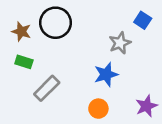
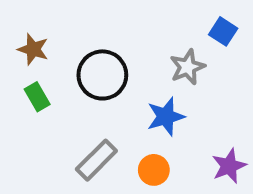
black circle: (56, 23) -> (102, 75), moved
green rectangle: (24, 62) -> (37, 97), turned 42
gray rectangle: (47, 88) -> (96, 160), moved

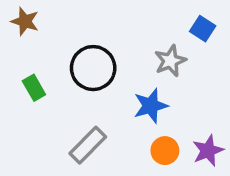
brown star: (33, 49) -> (25, 21), moved
orange circle: (154, 170) -> (165, 151), moved

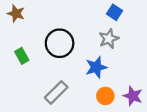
blue square: (203, 29) -> (115, 12), moved
purple star: (208, 151) -> (133, 96), turned -30

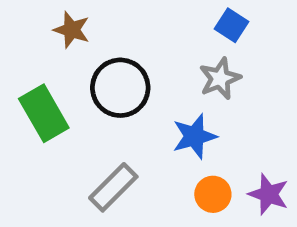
brown star: (16, 13) -> (72, 30), moved
green rectangle: (22, 56) -> (44, 113), size x1.6

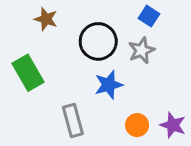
black circle: (120, 88) -> (98, 41), moved
blue star: (194, 136) -> (109, 85), moved
gray rectangle: (113, 187) -> (73, 121), turned -60

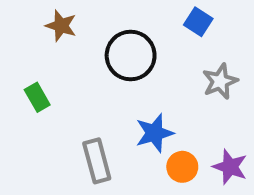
gray star: (142, 50) -> (220, 81), moved
green rectangle: (28, 73) -> (37, 97), size x0.6
blue star: (109, 85) -> (154, 133), moved

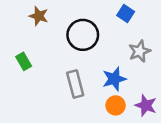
blue star: (154, 133) -> (114, 79), moved
gray rectangle: (97, 161) -> (75, 84), moved

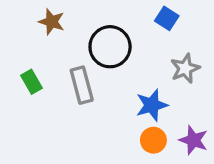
gray rectangle: (75, 84) -> (82, 85), moved

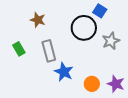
brown star: (52, 22) -> (38, 20), moved
black circle: (110, 47) -> (84, 28), moved
blue star: (152, 105) -> (64, 72), moved, turned -30

